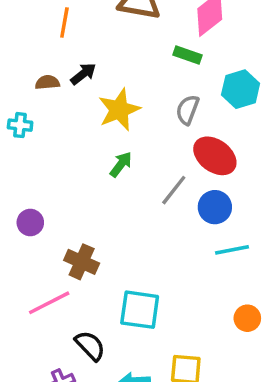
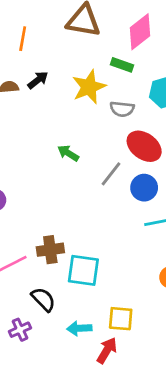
yellow star: (119, 110) -> (89, 87), moved
gray semicircle: (188, 110) -> (122, 109), turned -105
green arrow: (121, 164) -> (68, 153), turned -95
brown cross: (82, 262) -> (50, 250), moved, turned -32

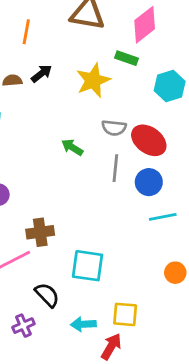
gray semicircle: (122, 109) -> (114, 128), moved
gray line: (111, 174) -> (115, 168), turned -32
brown cross: (50, 250) -> (40, 232), moved

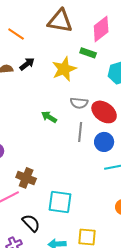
orange line: (26, 32) -> (16, 34), turned -66
brown cross: (40, 232) -> (26, 178), turned 30

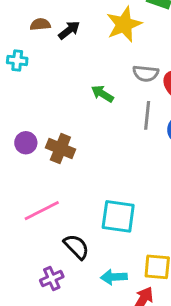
black arrow: (27, 64) -> (69, 30), moved
brown cross: (26, 178) -> (60, 149), moved

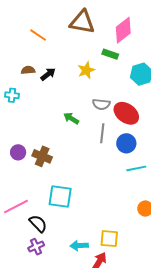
yellow star: (124, 24) -> (86, 70), size x0.7
pink line: (42, 211) -> (16, 206), moved
cyan square: (118, 216) -> (60, 196), moved
black semicircle: (76, 247) -> (38, 224), moved

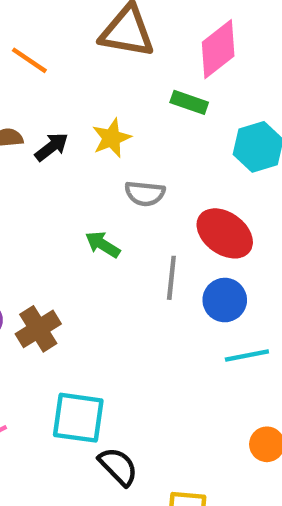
yellow star: (86, 70) -> (112, 138), moved
gray semicircle: (101, 104) -> (145, 193), moved
brown cross: (42, 156) -> (38, 329), turned 36
black semicircle: (38, 224) -> (118, 467), moved

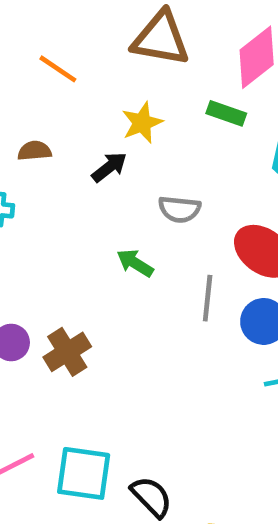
yellow star: (112, 138) -> (142, 123), moved
black arrow: (52, 147) -> (109, 167), moved
cyan square: (78, 418) -> (84, 473), moved

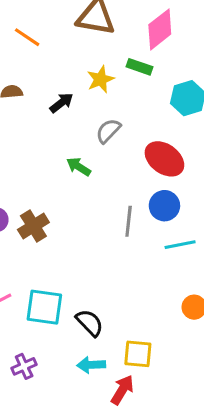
yellow star: (142, 123) -> (100, 79), moved
gray semicircle: (179, 209) -> (108, 131), turned 128
gray line: (208, 298) -> (129, 221), moved

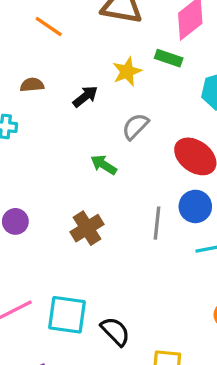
brown cross: (33, 226) -> (87, 228), moved

